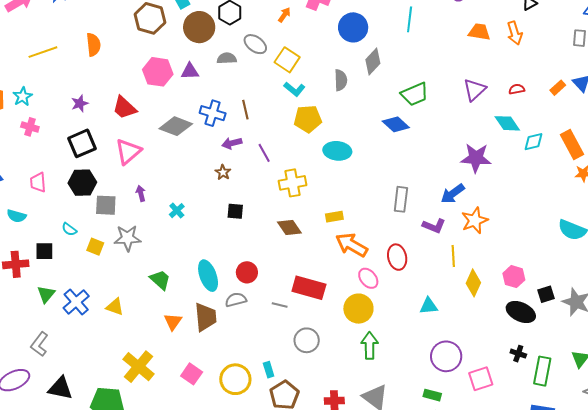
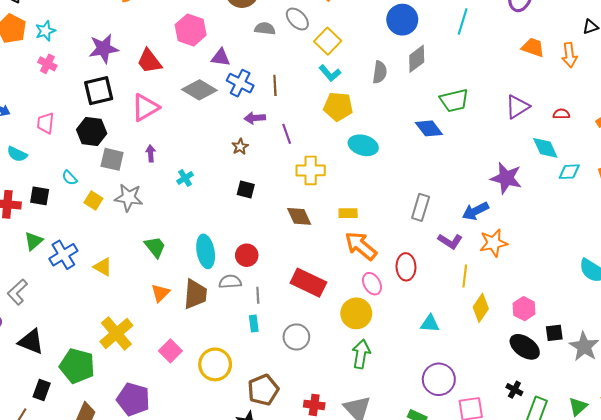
purple triangle: (190, 71) -> (221, 57), moved
purple star: (80, 103) -> (104, 49), size x1.6
gray line: (280, 305) -> (258, 295), moved, turned 63
cyan rectangle: (269, 370) -> (254, 324), moved

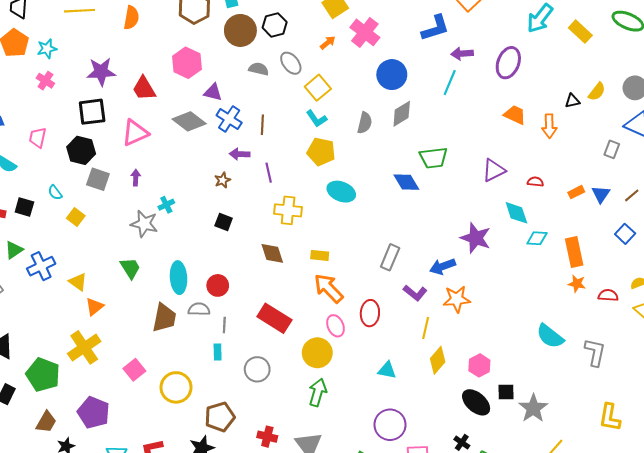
gray star: (129, 198) -> (144, 224), moved
orange triangle: (160, 293) -> (94, 307), moved

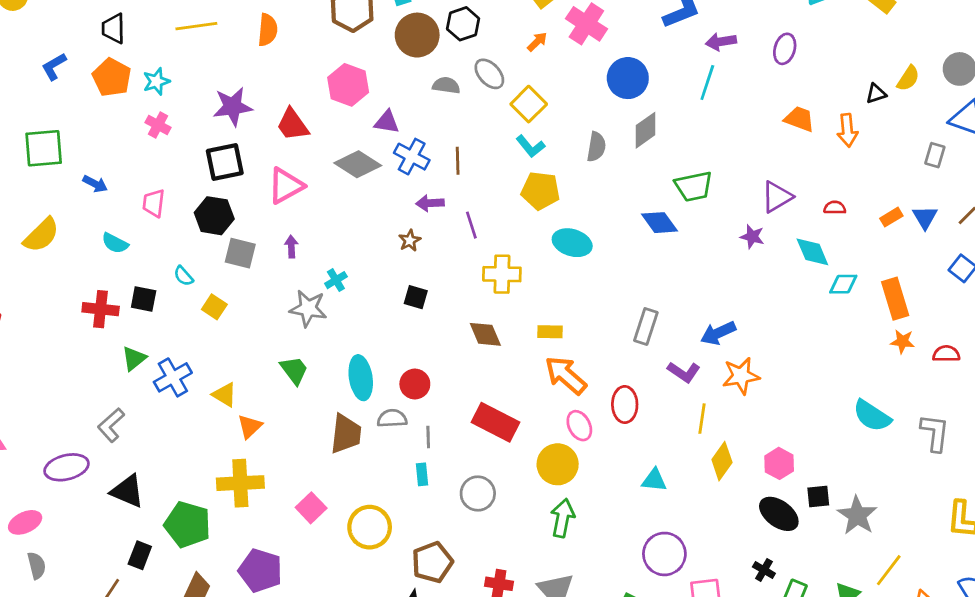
purple ellipse: (508, 63) -> (785, 49), size x0.7
purple star: (476, 238) -> (752, 237), moved, size x0.6
yellow cross: (84, 347) -> (240, 483), turned 36

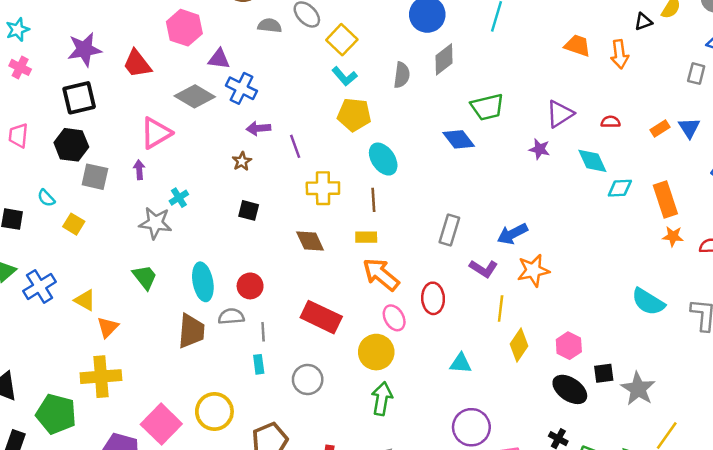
brown line: (458, 161) -> (373, 200), moved
pink triangle: (286, 186) -> (156, 133), moved
cyan ellipse: (572, 243) -> (383, 159), turned 40
pink square: (311, 508) -> (161, 424), moved, size x1.5

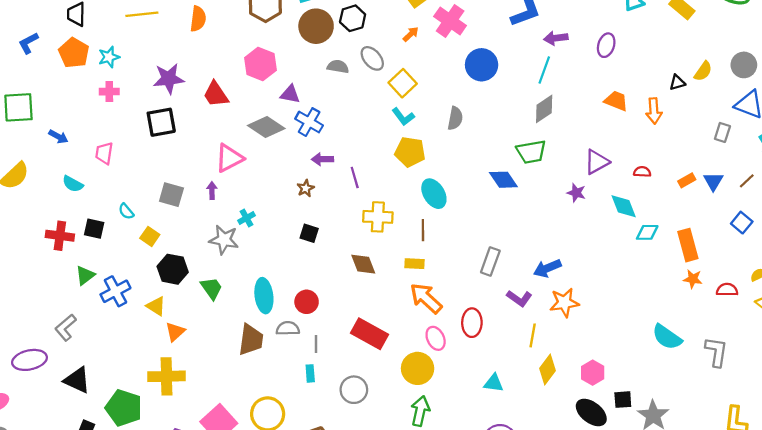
gray diamond: (444, 59) -> (544, 109), moved
pink cross: (20, 67) -> (109, 92), turned -30
black hexagon: (71, 145) -> (173, 269), moved

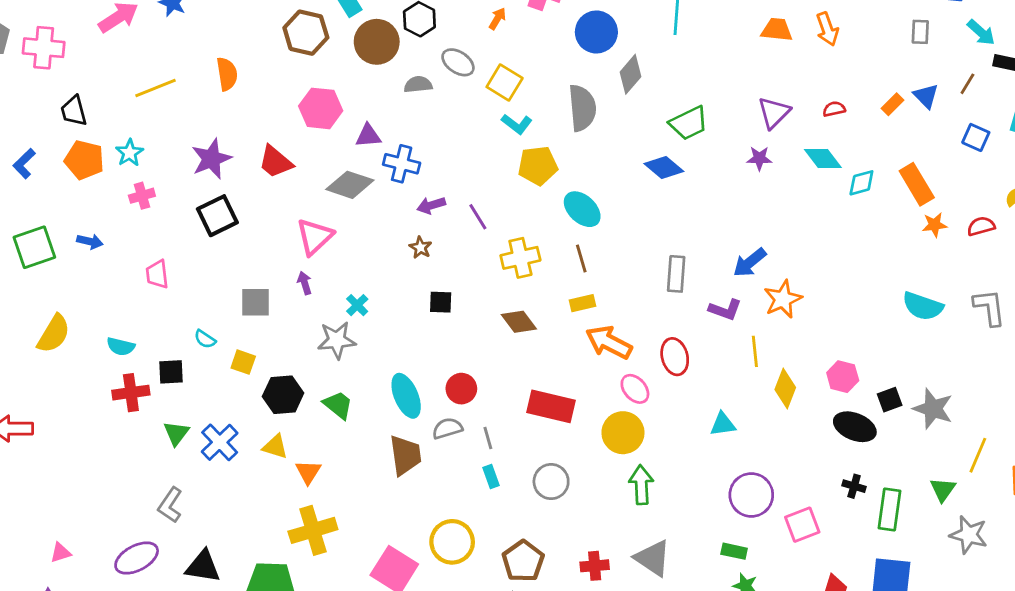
gray diamond: (544, 109) -> (630, 74), moved
gray semicircle: (455, 118) -> (582, 108), size x1.5
blue arrow: (58, 137) -> (90, 241), moved
cyan semicircle: (73, 184) -> (121, 346), moved

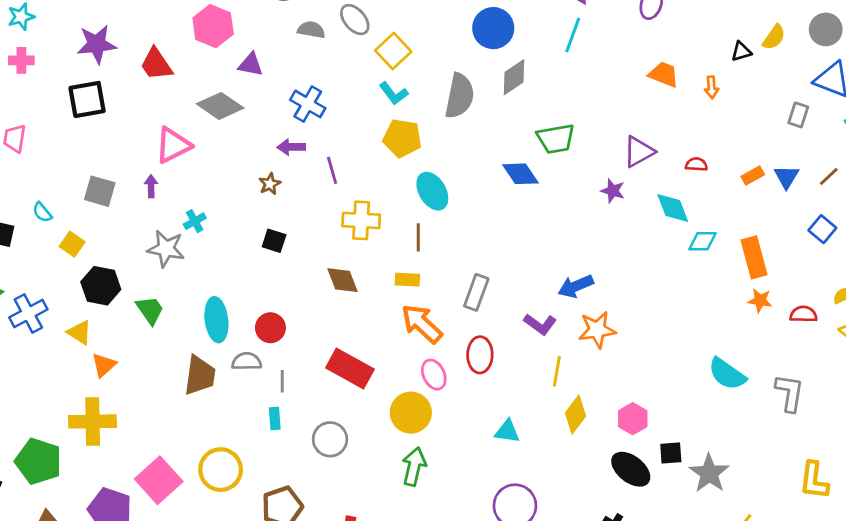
orange arrow: (827, 29) -> (711, 87), size x0.7
blue cross: (402, 164) -> (308, 104), moved
gray rectangle: (676, 274) -> (476, 292), moved

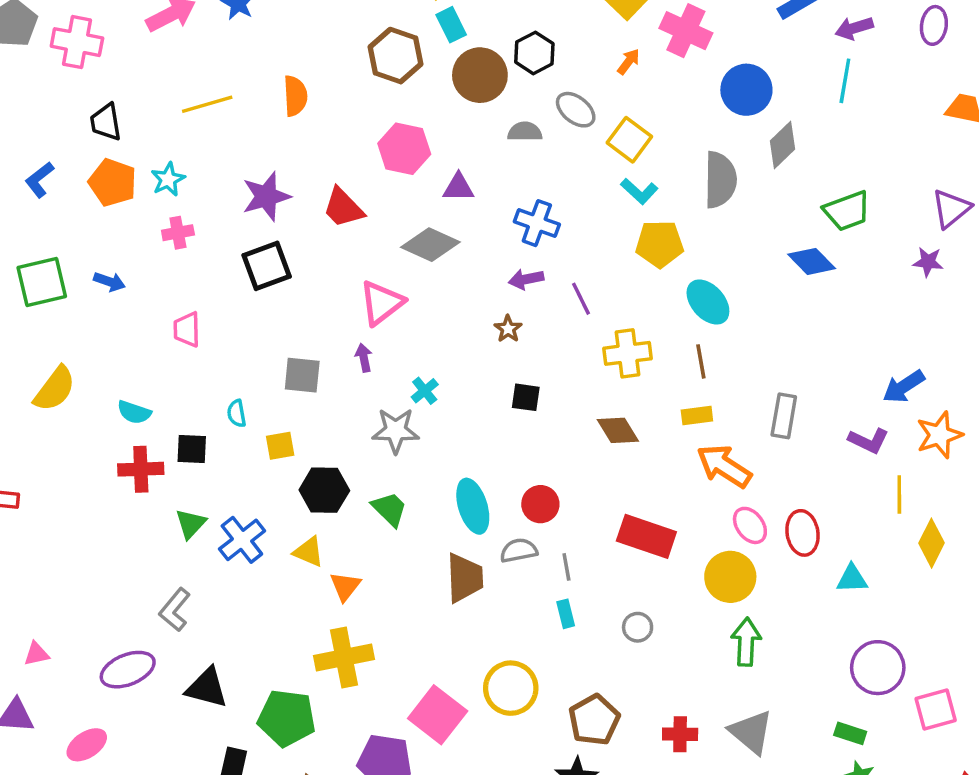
cyan semicircle: (42, 212) -> (237, 413), turned 40
yellow square: (72, 244) -> (280, 446), turned -35
red ellipse: (480, 355) -> (802, 533), moved
gray circle: (330, 439) -> (638, 627), size x0.7

